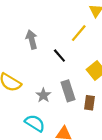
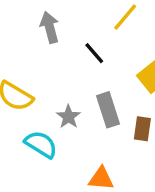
cyan semicircle: (35, 123) -> (41, 144), moved

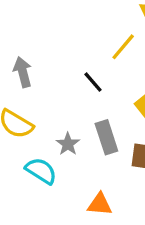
gray arrow: (50, 27) -> (23, 72), moved

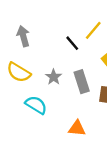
yellow line: (123, 47) -> (93, 30), moved
gray star: (68, 144) -> (54, 77), moved

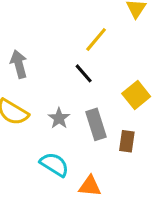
yellow line: (93, 30) -> (96, 39), moved
cyan semicircle: (36, 105) -> (54, 164), moved

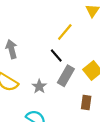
gray rectangle: (96, 124) -> (66, 76), moved, turned 48

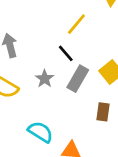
gray star: (39, 86) -> (44, 79), moved

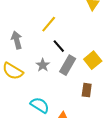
yellow line: (76, 24) -> (49, 24), moved

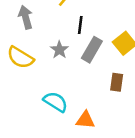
black line: (59, 46) -> (80, 25), turned 48

